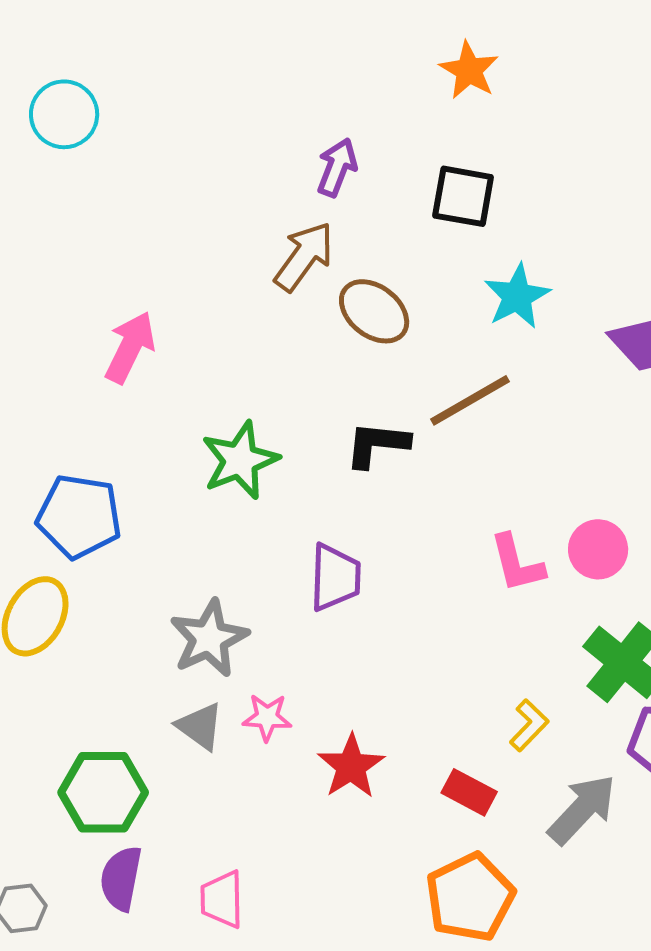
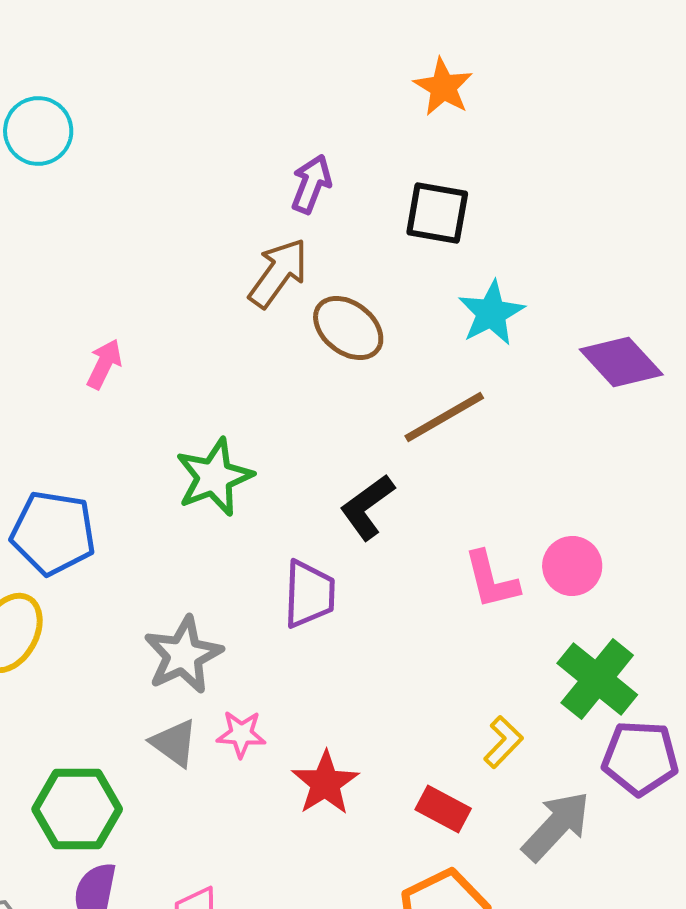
pink arrow: (130, 347) -> (104, 364), size x0.7
black L-shape: (377, 444) -> (367, 507), moved, turned -42

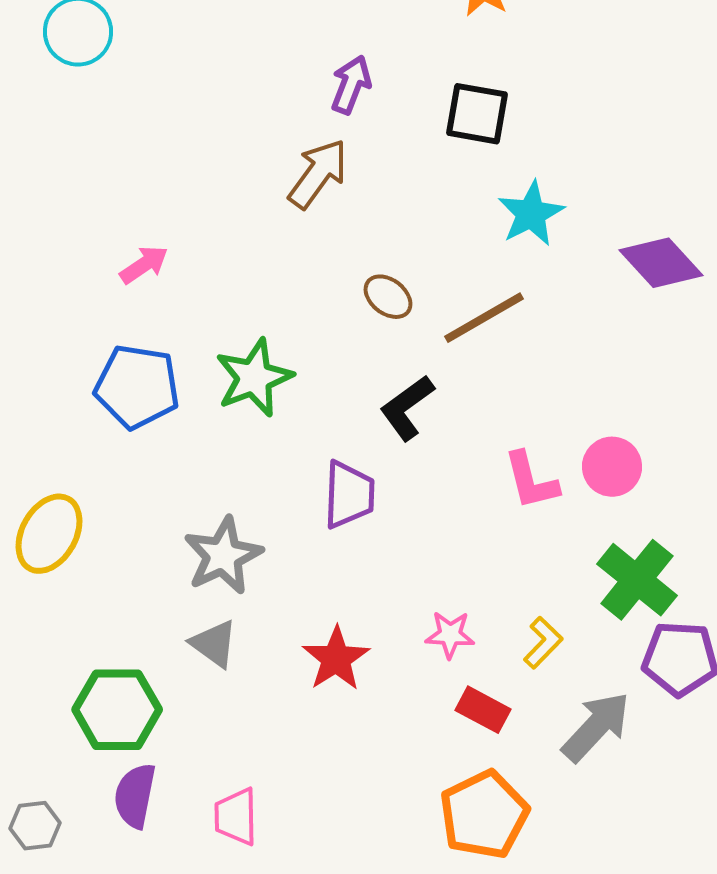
brown ellipse: (348, 328) -> (388, 297), moved, size x0.7
pink arrow: (104, 364) -> (144, 265), turned 30
blue pentagon: (53, 533) -> (137, 387), moved
pink star: (241, 734) -> (450, 635), moved
red star: (325, 783) -> (336, 659), moved

